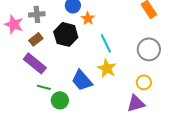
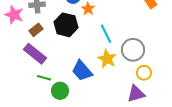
gray circle: (149, 49) -> (133, 50), moved

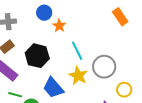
black hexagon: (66, 25) -> (37, 56), moved
yellow circle: (144, 73) -> (124, 90), moved

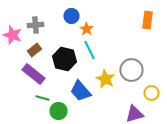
orange rectangle: (120, 17) -> (147, 20), turned 42
cyan line: (77, 51) -> (89, 50), moved

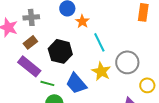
cyan line: (89, 50) -> (99, 42), moved
green line: (42, 98) -> (47, 83), moved

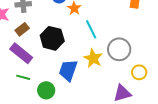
green line: (47, 83) -> (23, 77), moved
blue trapezoid: (76, 83) -> (68, 70), turned 60

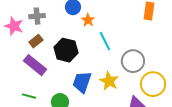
yellow star: (93, 58) -> (109, 81), moved
yellow circle: (139, 72) -> (153, 84), size x1.6
green line: (23, 77) -> (29, 96), moved

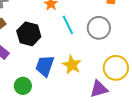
gray circle: (133, 61) -> (99, 28), moved

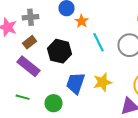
yellow star: (72, 65) -> (103, 82), turned 30

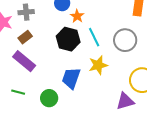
black hexagon: (60, 51) -> (68, 39), moved
yellow star: (103, 82) -> (98, 65), moved

